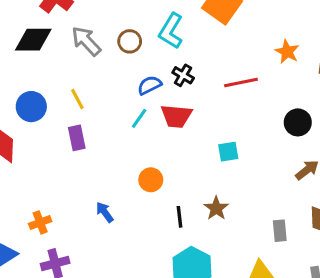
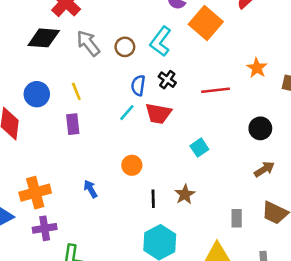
blue semicircle: (149, 85) -> (138, 85), turned -60
cyan square: (228, 152) -> (199, 148), turned -30
orange cross: (40, 222) -> (35, 193), size x1.6

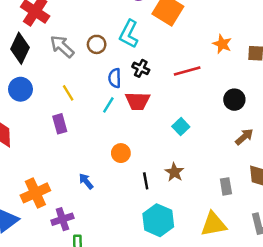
black diamond: (44, 38) -> (20, 48), turned -60
yellow line: (76, 91) -> (68, 93), moved
blue circle: (37, 94) -> (20, 89), moved
purple cross: (45, 228) -> (62, 219), moved

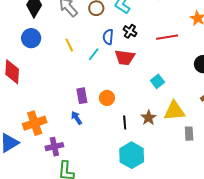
cyan line: (108, 105) -> (94, 54), moved
purple rectangle: (60, 124) -> (82, 96), moved
yellow triangle: (214, 224) -> (174, 111), moved

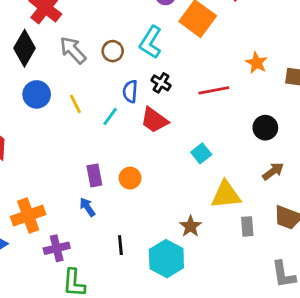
blue circle: (31, 38) -> (37, 94), moved
red trapezoid: (125, 57) -> (154, 120), turned 30
brown star: (149, 118) -> (190, 226), moved
black line: (125, 122) -> (120, 245), moved

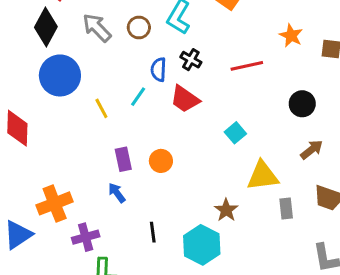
blue circle: (37, 94) -> (60, 75), size x1.4
yellow line: (75, 104) -> (101, 108), moved

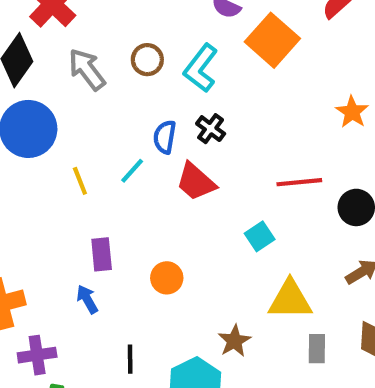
brown circle: (139, 27) -> (147, 60), moved
red line: (247, 66) -> (299, 182), moved
orange circle: (161, 161) -> (167, 278), moved

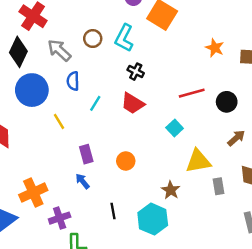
blue semicircle: (165, 137) -> (73, 81), moved
yellow line: (80, 181) -> (59, 121), moved

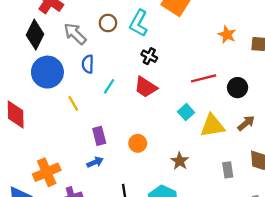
yellow triangle: (198, 161) -> (212, 126), moved
blue arrow: (83, 181) -> (95, 162), turned 105
brown star: (171, 190) -> (180, 161), moved

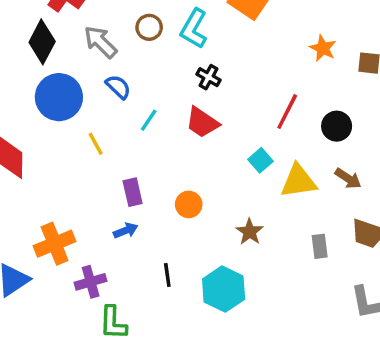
blue semicircle: (88, 64) -> (118, 87), turned 132
red line: (204, 78) -> (287, 112), turned -50
brown arrow: (246, 123) -> (348, 178), turned 72

